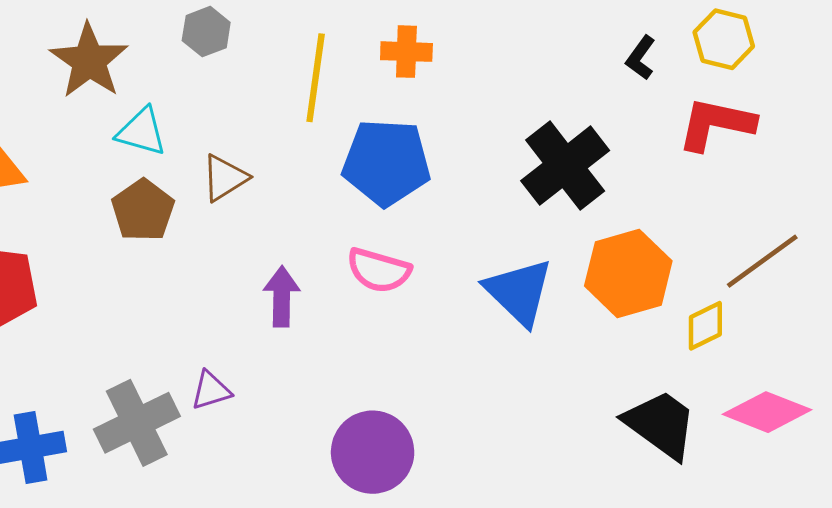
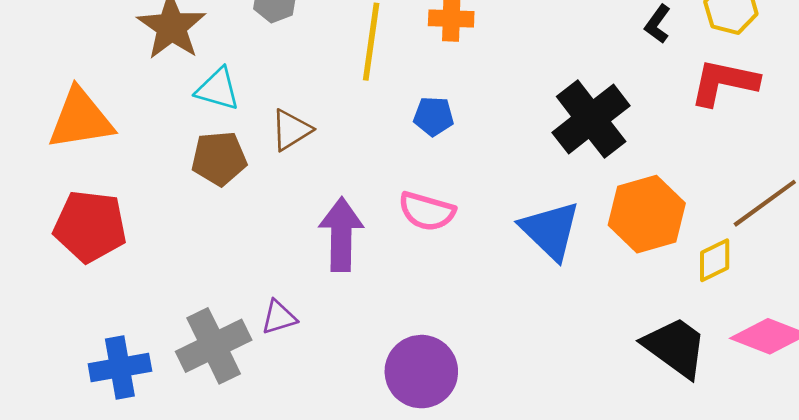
blue pentagon: (386, 162) -> (434, 116), size x0.5
brown pentagon: (143, 210) -> (219, 158), turned 30
purple arrow: (282, 297) -> (341, 234), size x1.4

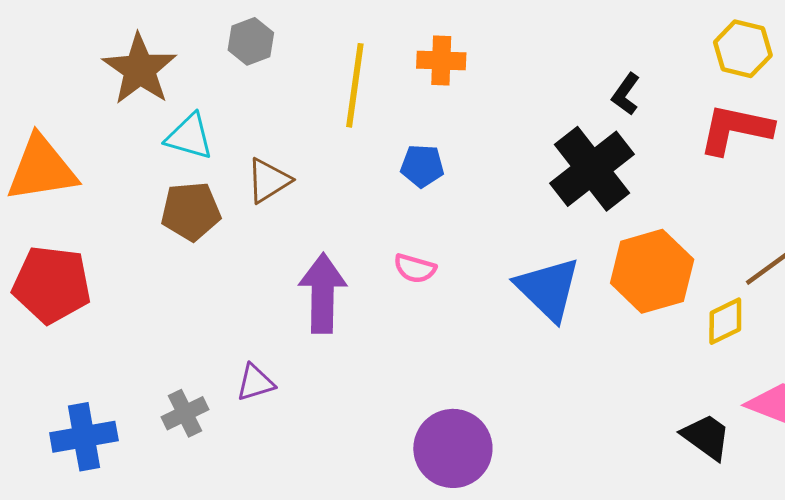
black L-shape: (658, 24) -> (626, 94), moved
pink semicircle: (427, 211) -> (415, 268), size x0.7
gray cross: (214, 346) -> (185, 413), size x0.6
black trapezoid: (675, 347) -> (706, 437), moved, size x0.7
purple circle: (421, 372) -> (453, 448), moved

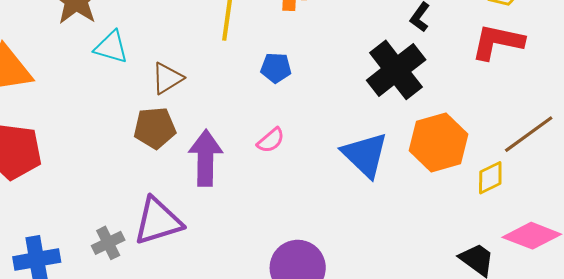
brown pentagon: (191, 211) -> (155, 128), moved
pink semicircle: (415, 268) -> (271, 140), turned -56
purple triangle: (255, 383) -> (158, 221), size x1.8

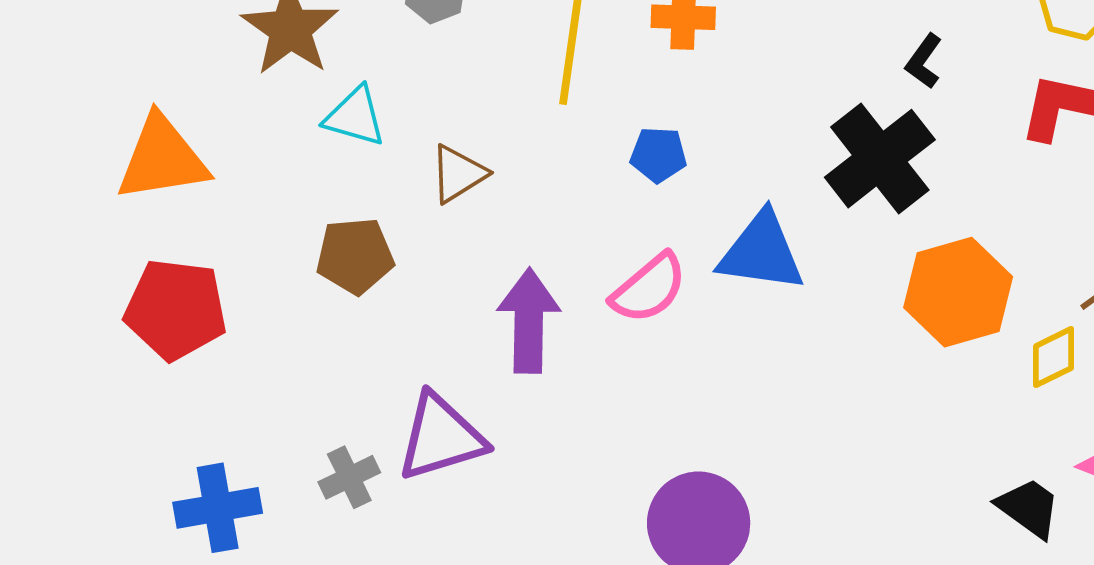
brown pentagon: (155, 128) -> (355, 256), moved
pink semicircle: (271, 140) -> (649, 288), size x1.5
blue triangle: (365, 155) -> (762, 252), moved, turned -36

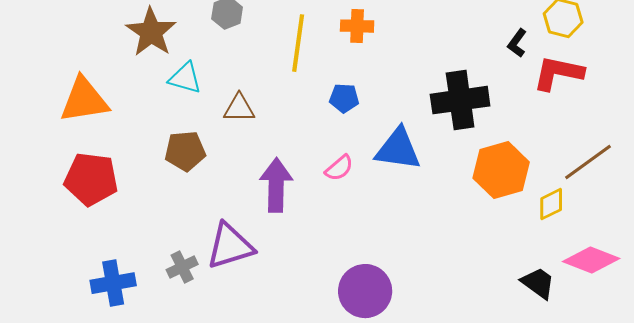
black L-shape: (924, 61) -> (517, 43), moved
black cross: (880, 159) -> (460, 100), turned 30
brown triangle: (458, 174) -> (239, 108), turned 32
pink semicircle: (649, 288) -> (339, 168), size x0.7

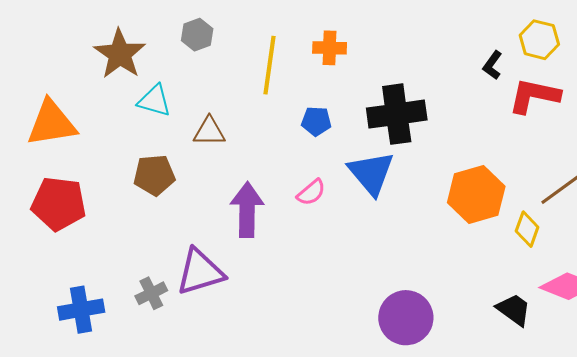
black cross: (460, 100) -> (397, 114), moved
blue triangle: (398, 149) -> (371, 173), turned 42
yellow diamond: (551, 204) -> (527, 229), turned -44
purple circle: (365, 291) -> (406, 318), moved

